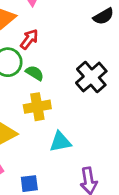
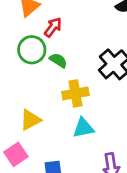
yellow cross: (37, 107) -> (75, 93), moved

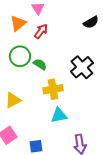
red arrow: (53, 27) -> (41, 31), moved
yellow triangle: (30, 120) -> (13, 100), moved

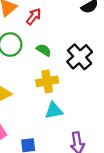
green semicircle: (40, 64) -> (44, 50), moved

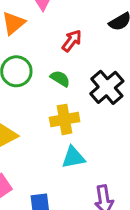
red arrow: (34, 17) -> (72, 41), moved

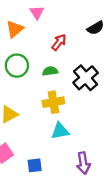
green semicircle: (60, 79) -> (50, 71), turned -40

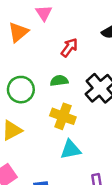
green circle: (17, 66) -> (21, 90), moved
yellow cross: (53, 102) -> (63, 116), turned 30

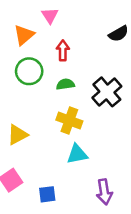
red arrow: (69, 47) -> (63, 51), moved, turned -36
green circle: (21, 90) -> (29, 71), moved

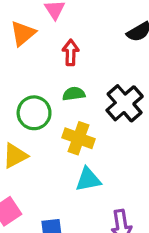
green circle: (29, 71) -> (34, 113), moved

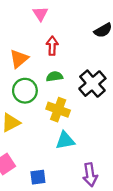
orange triangle: (23, 33) -> (19, 59), moved

